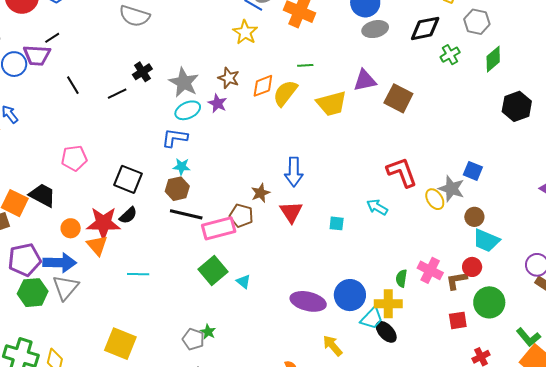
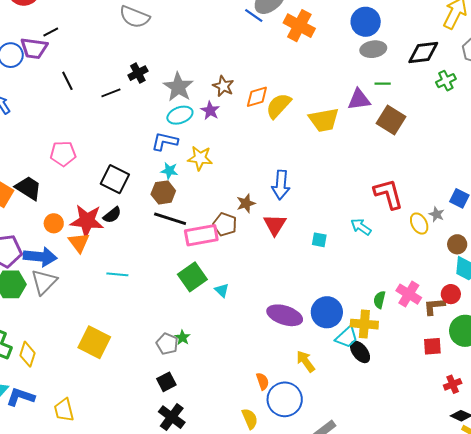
yellow star: (245, 32) -> (200, 158), moved, turned -30
green line: (305, 65) -> (383, 84), moved
gray star: (451, 189) -> (437, 214), size x0.6

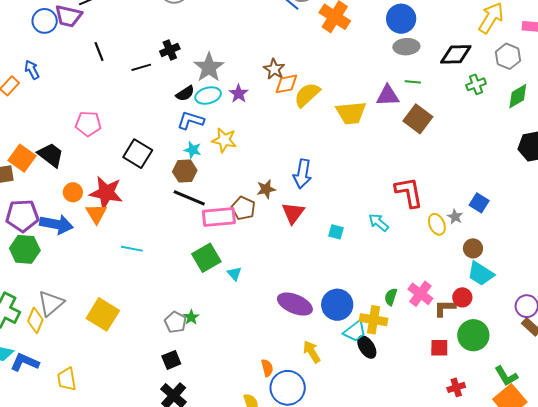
brown star: (223, 86) -> (274, 69), moved
black semicircle: (112, 215) -> (185, 93), moved
gray triangle: (44, 282) -> (51, 303), moved

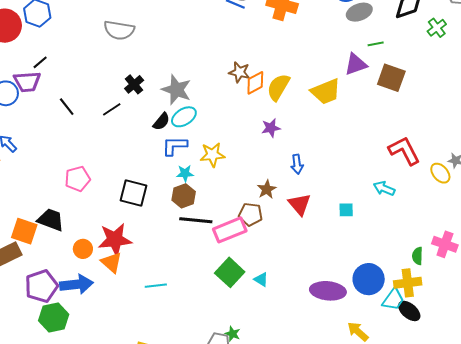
purple star: (239, 94) -> (271, 128), moved, turned -30
blue arrow: (302, 174) -> (297, 164), size x0.7

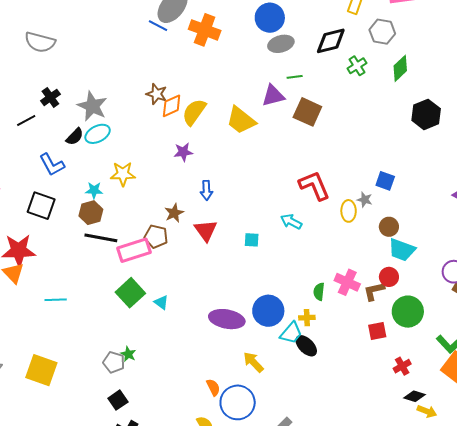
yellow trapezoid: (326, 92) -> (241, 120), turned 56
blue L-shape: (174, 146) -> (52, 165), moved, turned -124
yellow ellipse: (440, 173) -> (349, 211), turned 35
yellow cross: (408, 283) -> (307, 318), size x0.6

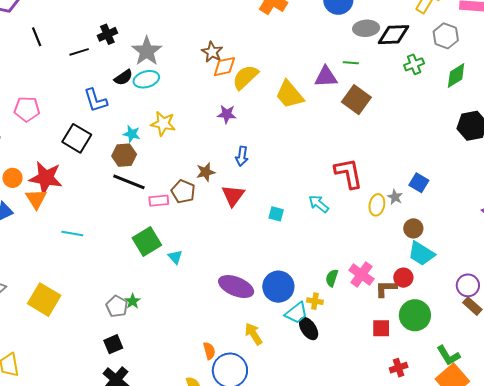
gray ellipse: (281, 44) -> (366, 28), moved
pink rectangle: (134, 250) -> (159, 201), size x0.6

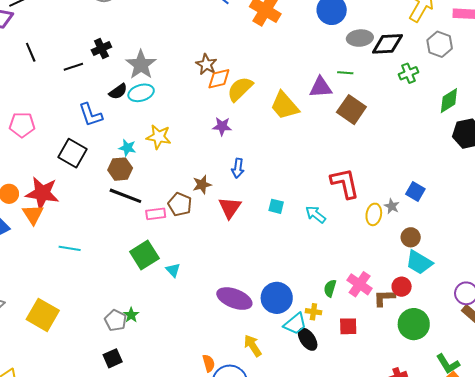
green diamond: (456, 75) -> (449, 101), moved
cyan square: (276, 214) -> (276, 206), moved
red square: (381, 328) -> (348, 326), moved

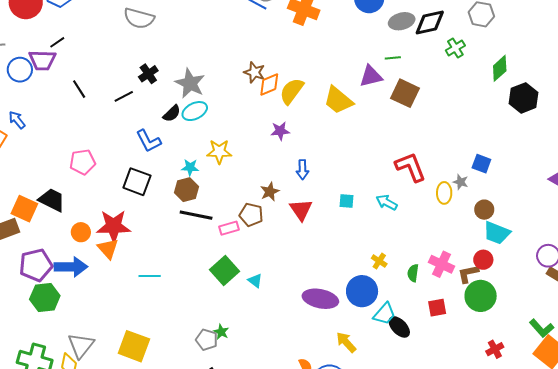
yellow cross: (313, 312) -> (379, 261), moved, turned 35
green circle: (414, 324) -> (481, 296), moved

